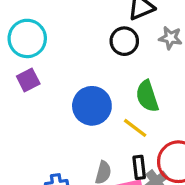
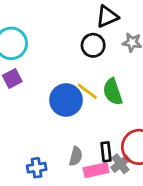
yellow line: (135, 128) -> (87, 91), moved

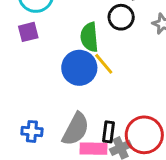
green semicircle: (113, 92) -> (89, 37), moved
gray semicircle: (76, 156) -> (76, 129), size x1.6

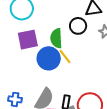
purple square: (28, 32) -> (28, 40), moved, size x1.5

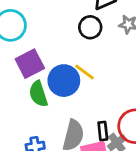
green semicircle: (56, 38) -> (38, 94), moved

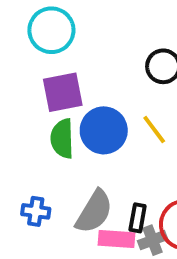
yellow line: (84, 72) -> (154, 130), moved

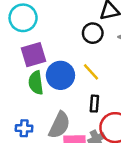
black rectangle: (138, 218) -> (94, 104), moved

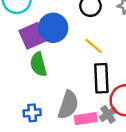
blue circle: (60, 75) -> (53, 28), moved
black rectangle: (94, 104) -> (101, 78), size x1.6

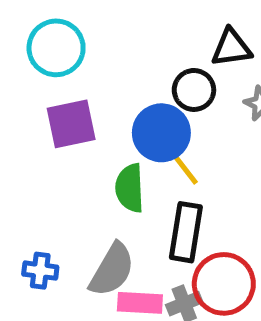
blue circle: (53, 28) -> (161, 133), moved
green semicircle: (38, 64) -> (130, 188), moved

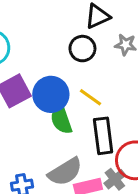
blue circle: (161, 133) -> (51, 94), moved
gray semicircle: (112, 270) -> (65, 172), turned 45

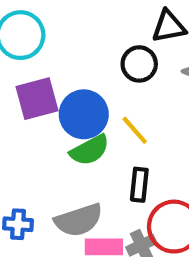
green semicircle: (61, 119) -> (90, 150), turned -112
black rectangle: (103, 136) -> (139, 185), size x0.7

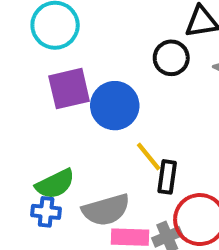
yellow line: (135, 130) -> (149, 157), moved
green semicircle: (90, 150) -> (55, 184), moved

